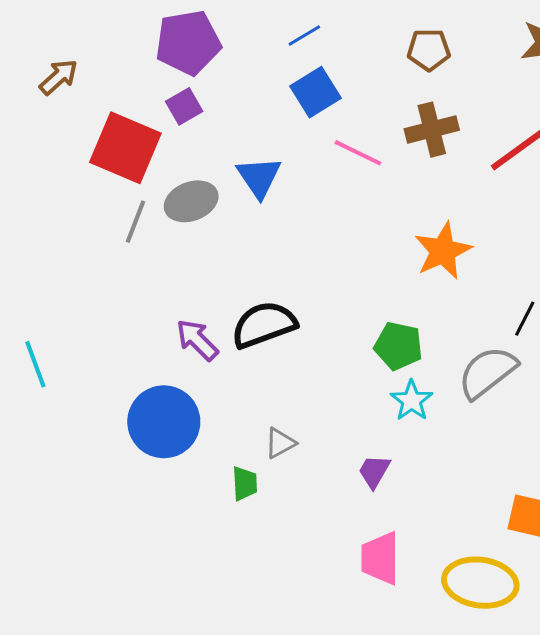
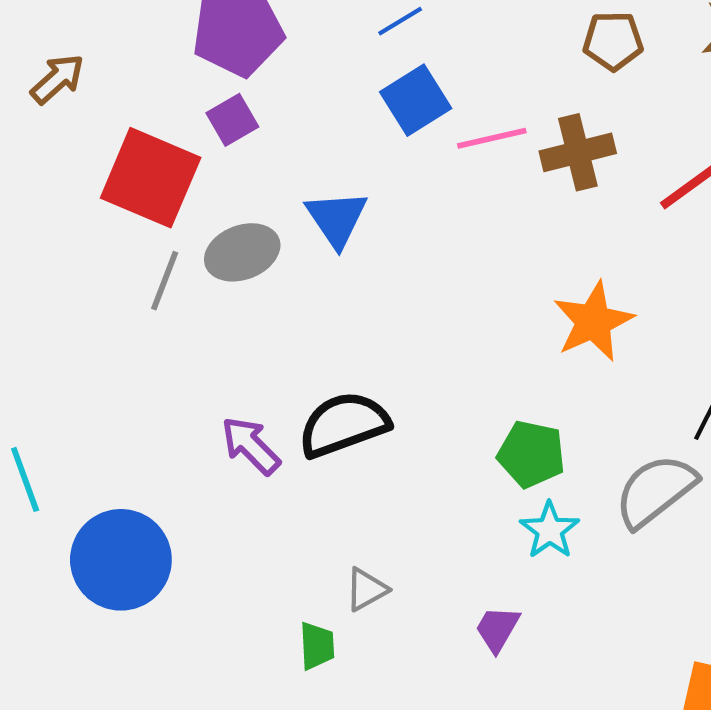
brown pentagon: (429, 50) -> (613, 41), moved
pink line: (358, 153) -> (492, 138), moved, turned -39
blue circle: (164, 422) -> (121, 560), moved

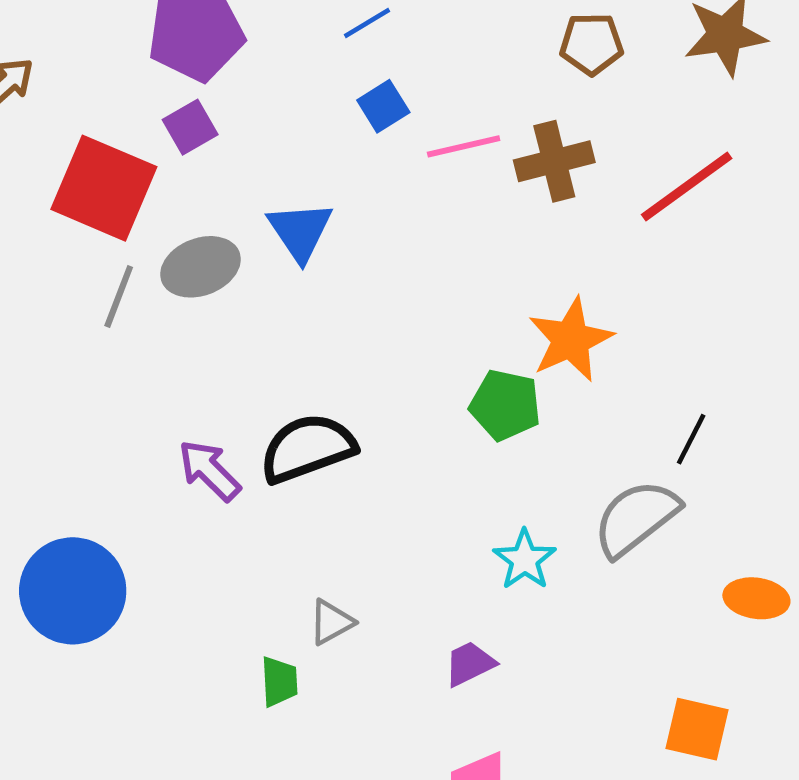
blue square: (416, 100) -> (383, 106), size x0.7
green pentagon: (531, 454) -> (505, 405), moved
purple trapezoid: (497, 629) -> (470, 664), turned 34

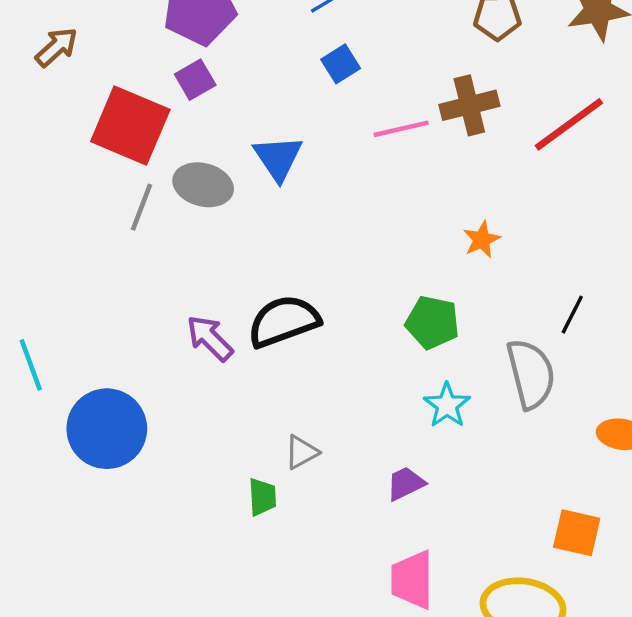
pink line: (464, 146) -> (401, 129), moved
gray ellipse: (201, 267) -> (203, 185), turned 36
orange star: (571, 340) -> (482, 240), size x0.6
green pentagon: (505, 405) -> (432, 322), moved
gray semicircle: (636, 518) -> (531, 374), turned 114

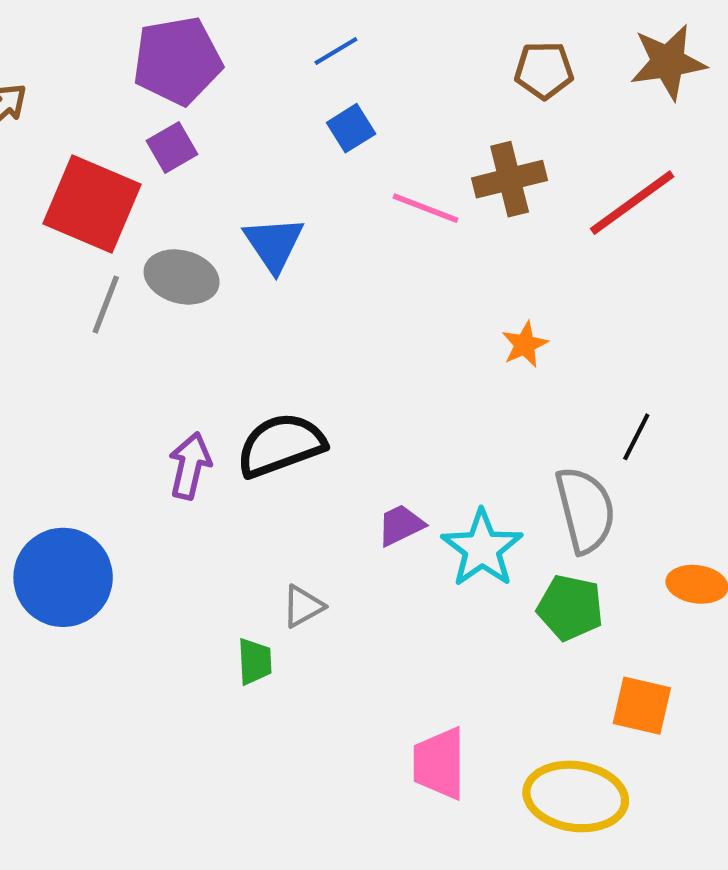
pink line: (401, 129) -> (425, 208), turned 34
green pentagon: (432, 322) -> (570, 608), moved
purple arrow: (210, 338) -> (190, 466), turned 58
cyan star: (447, 405) -> (482, 548), size x1.4
purple trapezoid: (406, 484) -> (401, 525), moved

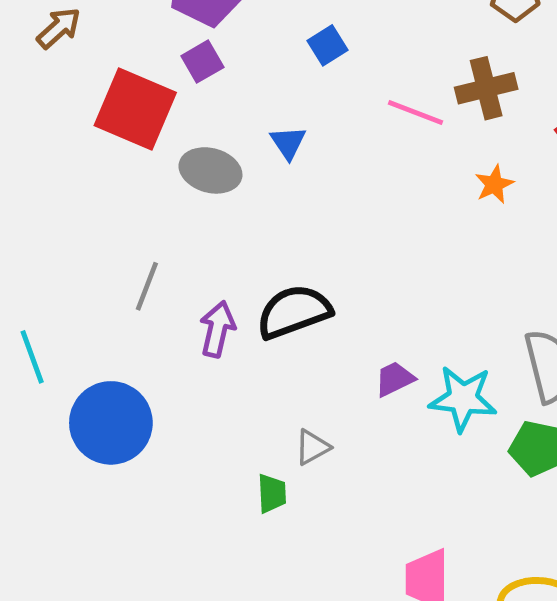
blue square: (351, 128) -> (327, 45), moved
blue triangle: (274, 244) -> (288, 143), size x0.7
gray line: (106, 305) -> (147, 286), moved
orange star: (525, 345) -> (494, 184), moved
cyan star: (482, 548) -> (463, 399), turned -30

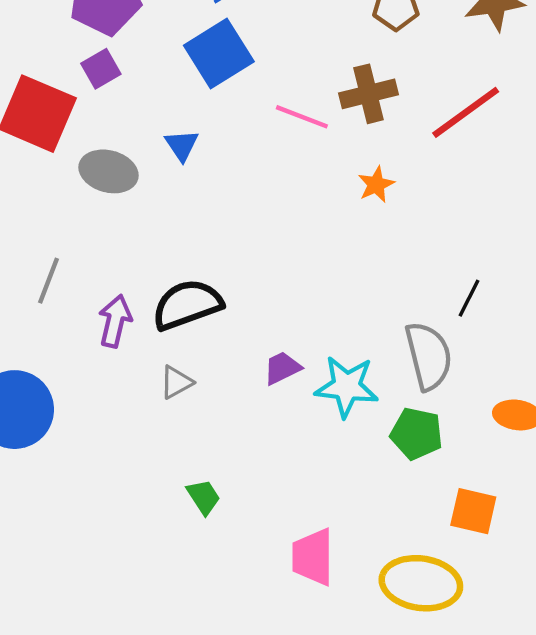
blue square: (327, 45) -> (219, 53), size x1.8
gray triangle: (312, 447) -> (176, 382), moved
green trapezoid: (272, 494) -> (204, 497), moved, turned -30

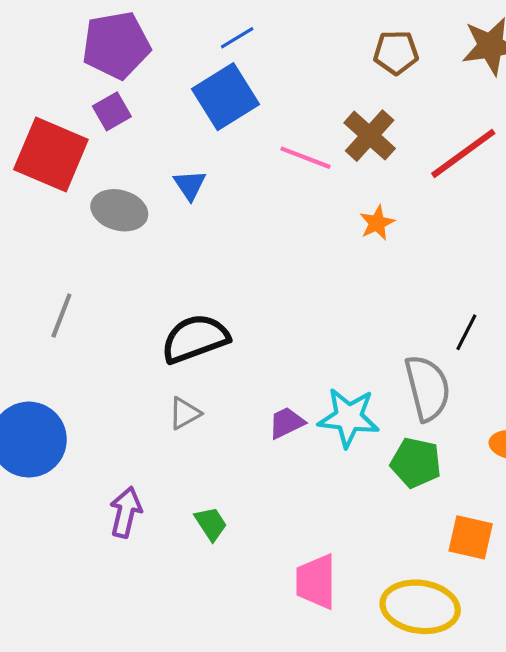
brown cross: (368, 94) -> (370, 136), turned -34
purple arrow: (115, 321) -> (126, 512), moved
purple trapezoid: (282, 368) -> (287, 423), moved

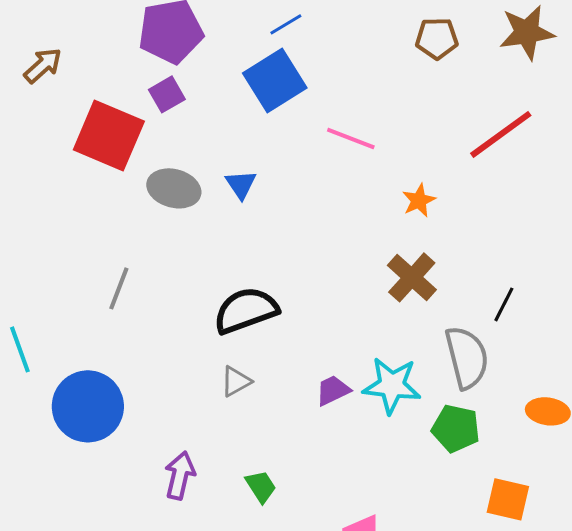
brown cross: (370, 136) -> (412, 277), moved
blue triangle: (190, 185) -> (241, 184), moved

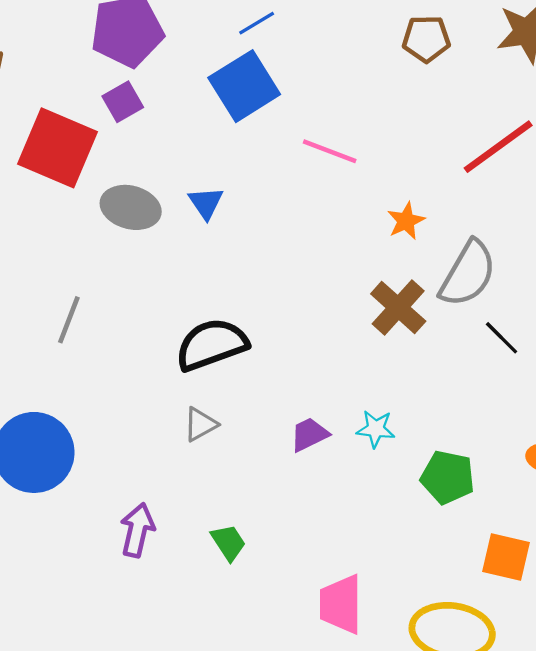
black line: (504, 304) -> (502, 338), turned -72
gray semicircle: (467, 357) -> (468, 274), moved, turned 44
cyan star: (392, 385) -> (376, 429), size x0.6

